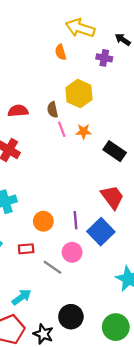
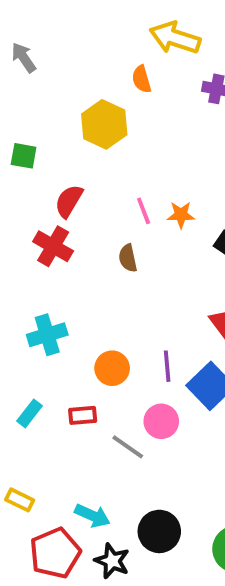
yellow hexagon: (79, 94) -> (104, 124), moved
brown semicircle: (53, 110) -> (128, 258), moved
red semicircle: (18, 111) -> (69, 201), moved, turned -54
cyan arrow: (21, 297) -> (92, 516), moved, turned 60

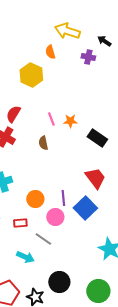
pink circle: (161, 421) -> (55, 217), moved
cyan arrow: (92, 516) -> (25, 257), moved

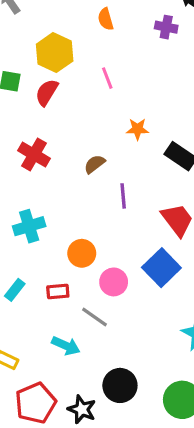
yellow hexagon: (31, 75) -> (55, 53), moved
red semicircle: (13, 114) -> (47, 92), moved
pink line: (51, 119) -> (107, 78), moved
brown semicircle: (43, 143) -> (94, 164), turned 64
purple line: (63, 198) -> (123, 196), moved

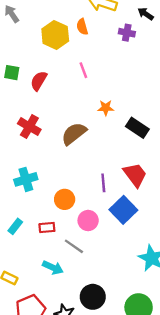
yellow hexagon: (55, 53) -> (55, 35), moved
brown semicircle: (94, 164) -> (74, 134), size x1.6
purple line: (123, 196) -> (103, 183), moved

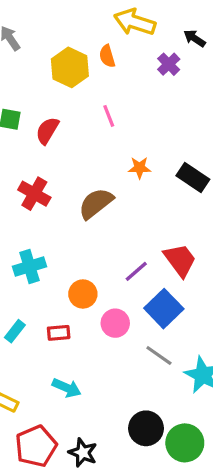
purple cross: (127, 33) -> (169, 64), turned 35
black rectangle: (137, 128) -> (193, 177), moved
purple line: (103, 183) -> (136, 271), turned 54
gray line: (74, 246) -> (159, 355), moved
black circle: (93, 297) -> (146, 428), moved

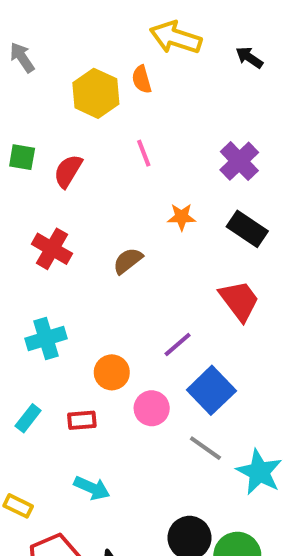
purple cross: (169, 64) -> (239, 161), moved, size x1.4
brown semicircle: (96, 203) -> (128, 261), size x0.7
red trapezoid: (180, 260) -> (239, 301), moved

